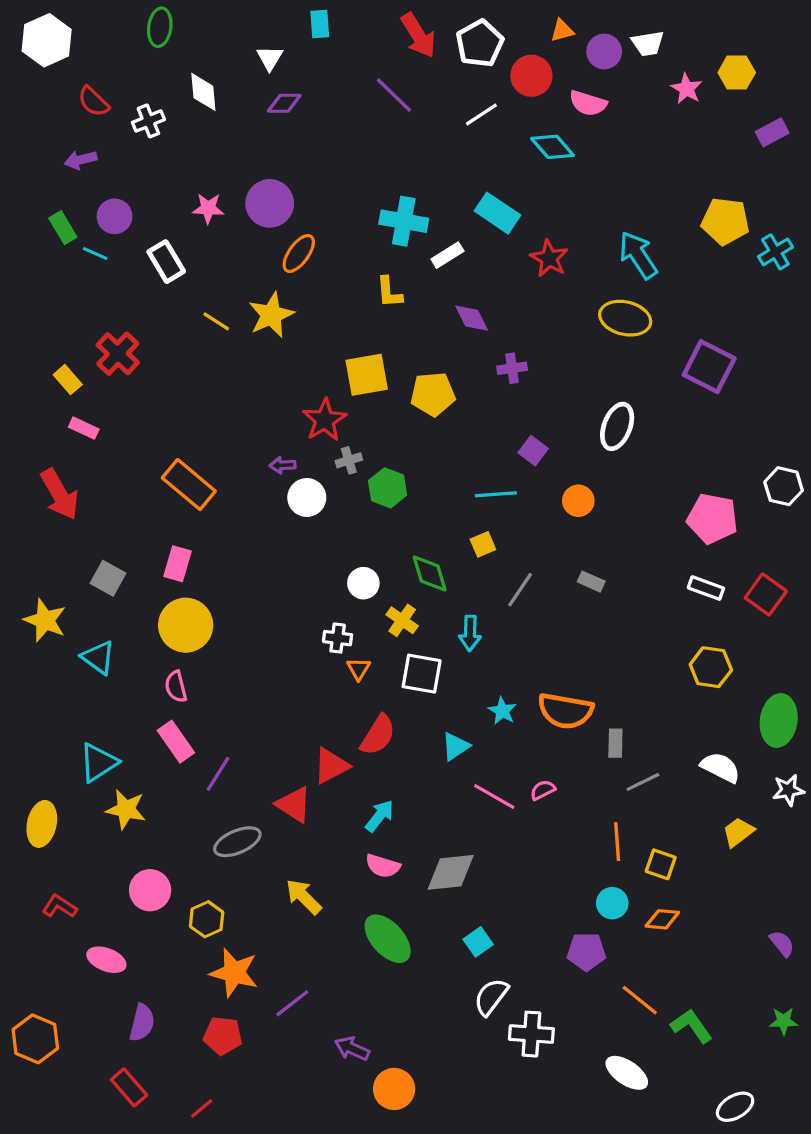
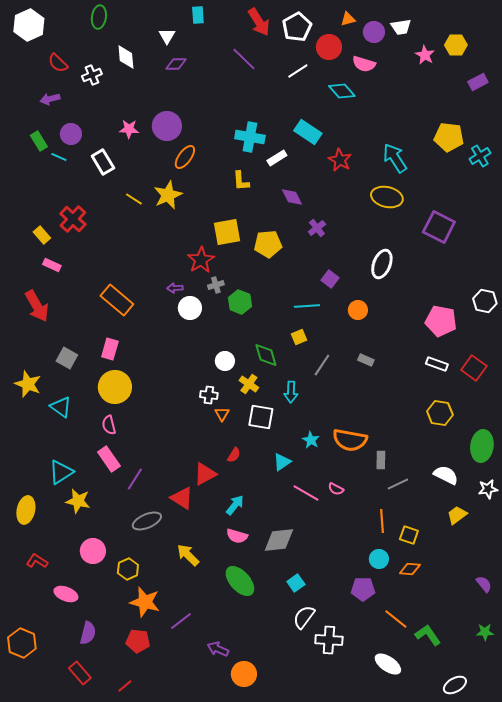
purple cross: (512, 368) -> (317, 228), turned -30
red semicircle: (378, 735) -> (234, 455), size x0.6
pink semicircle: (543, 790) -> (336, 489), turned -126

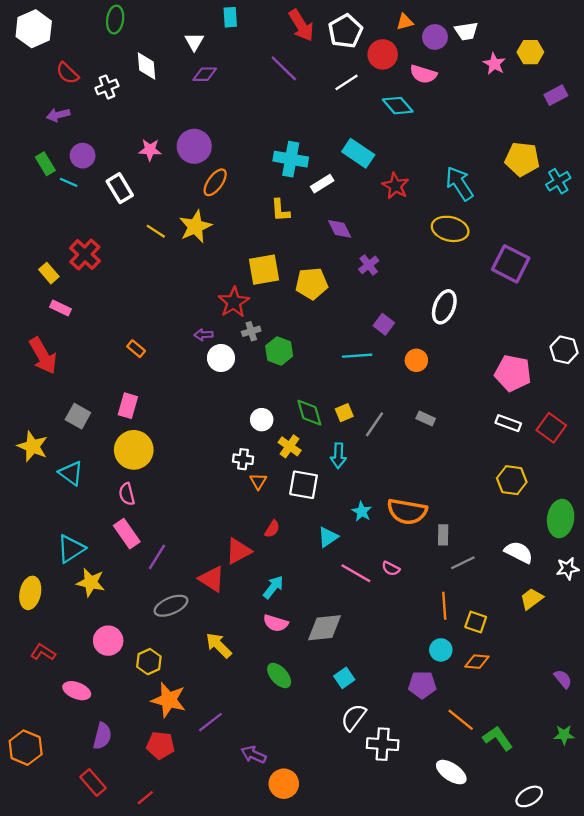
orange rectangle: (117, 300) -> (136, 349), size x0.5
yellow square: (299, 337) -> (344, 413), moved
green ellipse: (240, 581) -> (279, 676), size x0.7

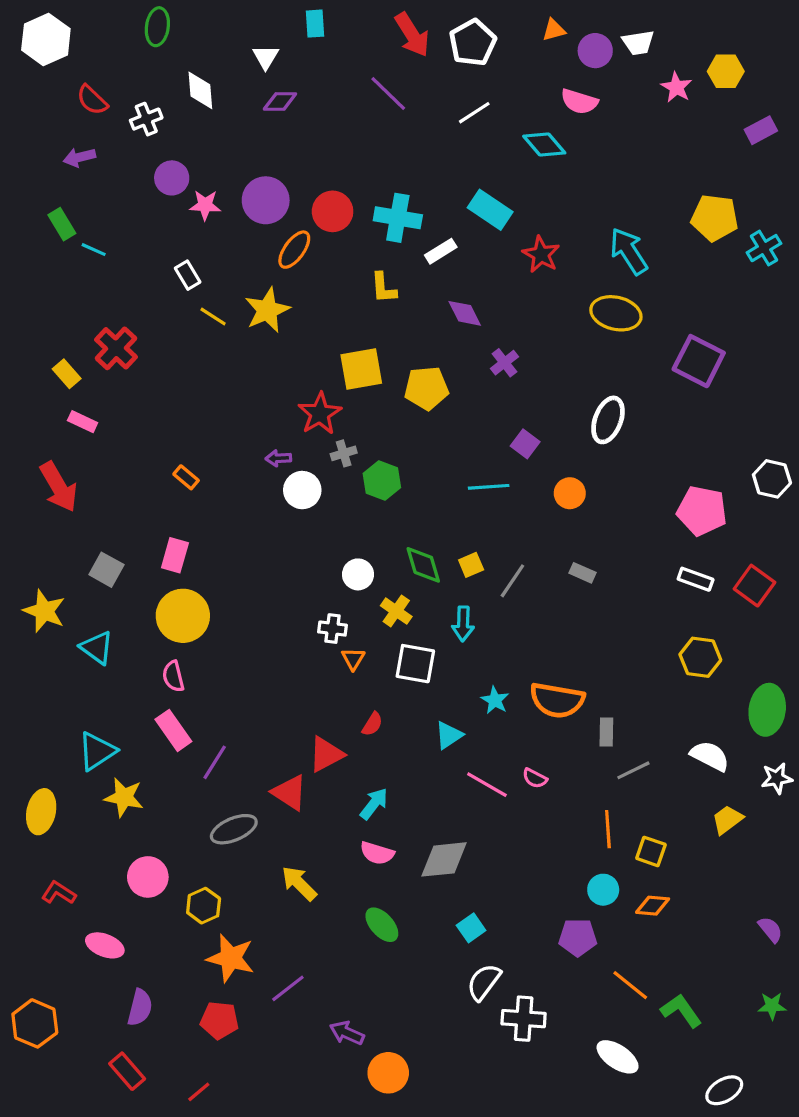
red circle: (383, 54) -> (333, 211), moved
purple circle: (83, 156) -> (172, 178), moved
white rectangle: (120, 188) -> (188, 275), moved, size x0.7

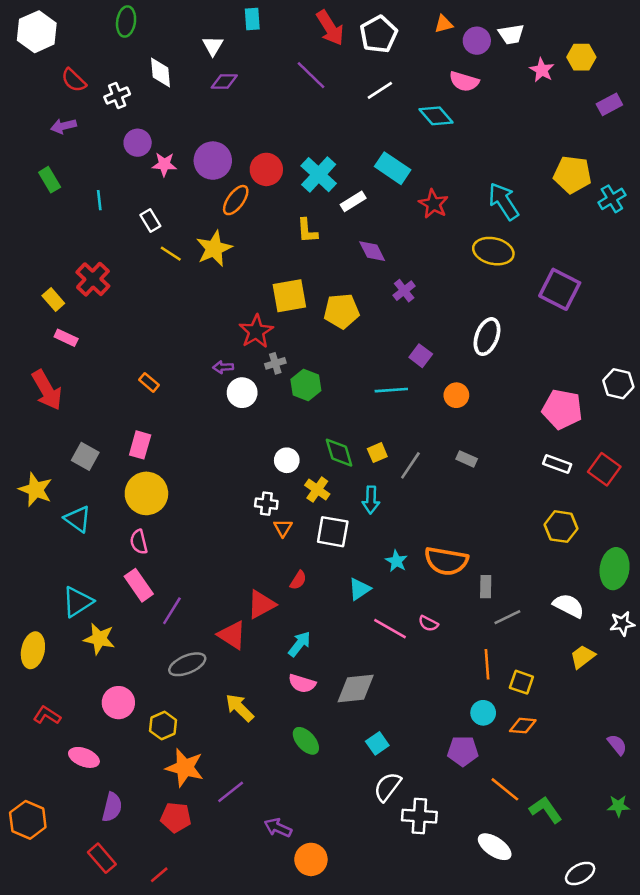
cyan cross: (398, 218) -> (319, 175), turned 33
cyan line: (94, 250) -> (99, 200), moved, turned 60

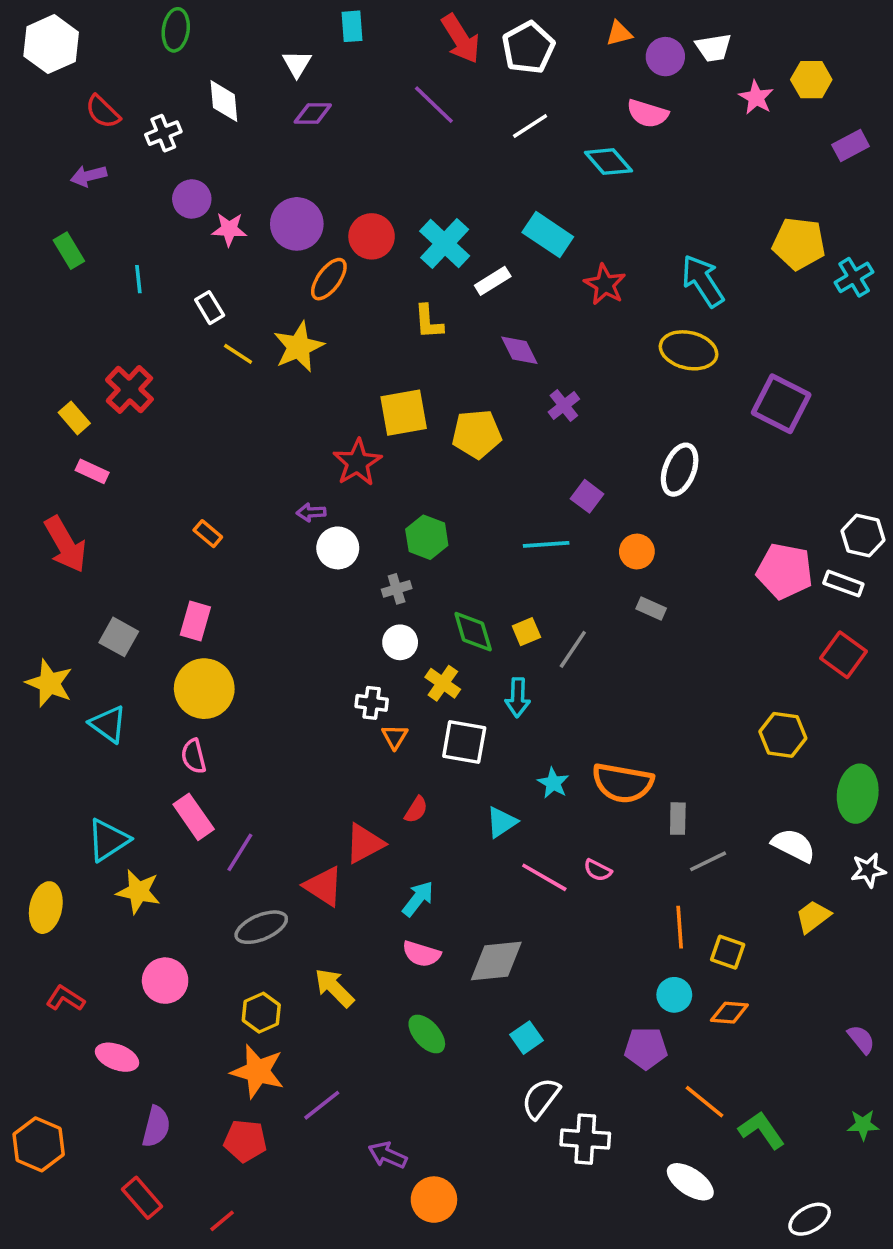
gray cross: (275, 363) -> (397, 589), moved
gray rectangle: (467, 459) -> (651, 608), moved
white rectangle: (557, 464) -> (843, 584), moved
yellow hexagon: (163, 726) -> (261, 1013), moved

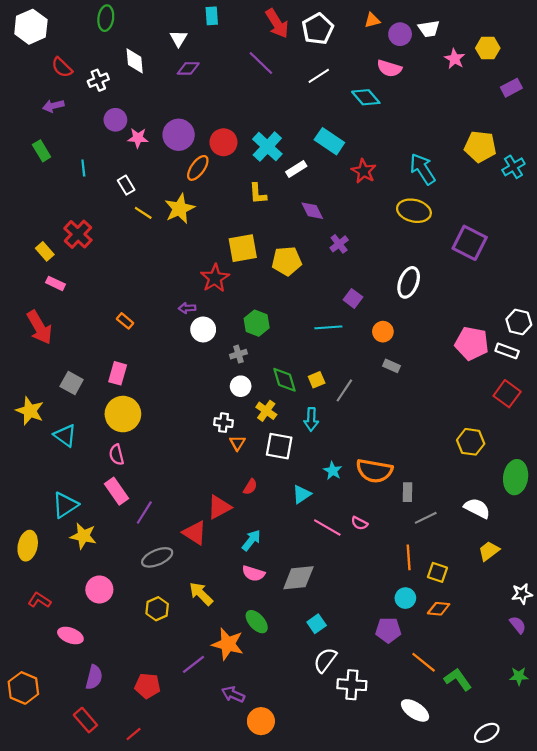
white star: (868, 870) -> (522, 594), moved
orange star: (258, 1071) -> (228, 644), moved

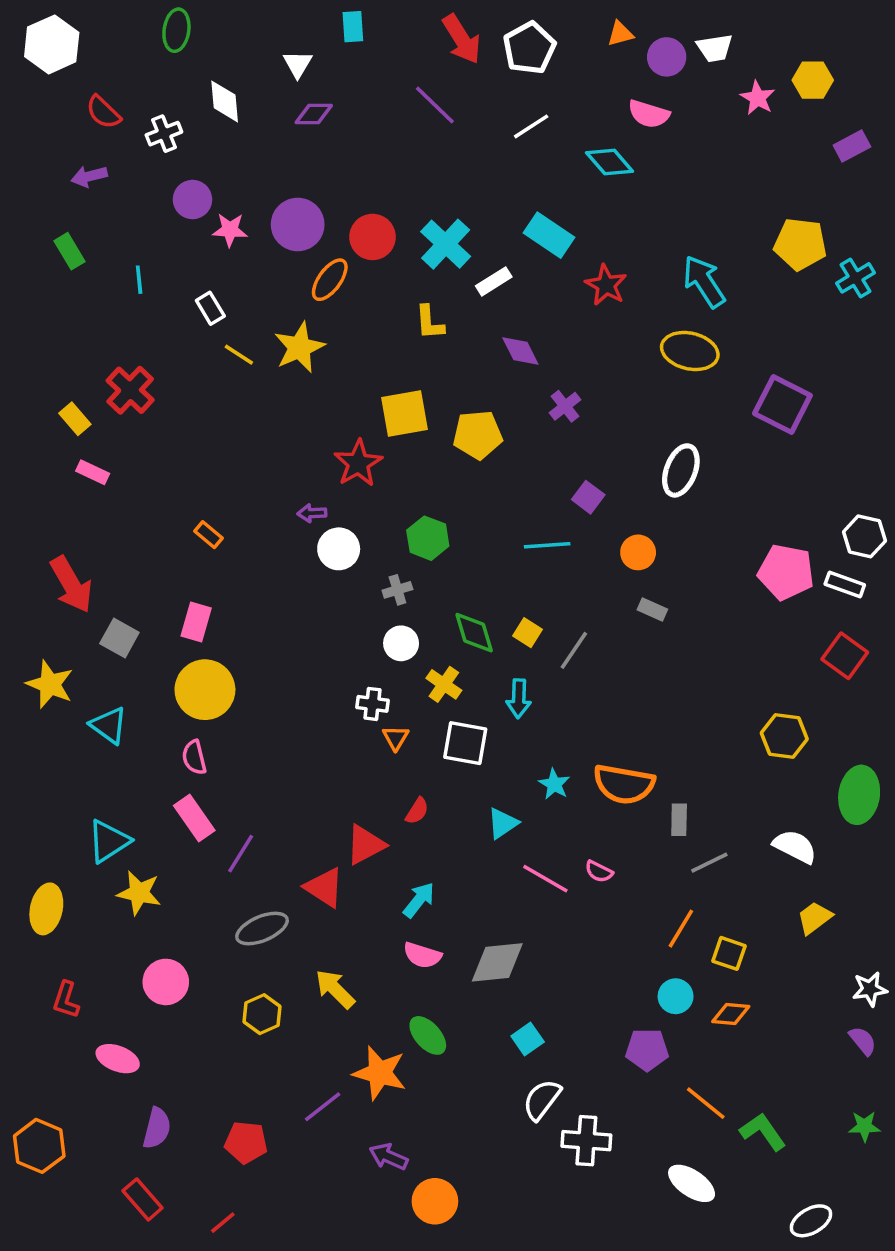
red arrow: (39, 327) -> (71, 585), moved
yellow square: (317, 380) -> (528, 633), turned -35
orange line: (409, 557) -> (681, 929), turned 35
red L-shape: (39, 600) -> (66, 1000), turned -105

